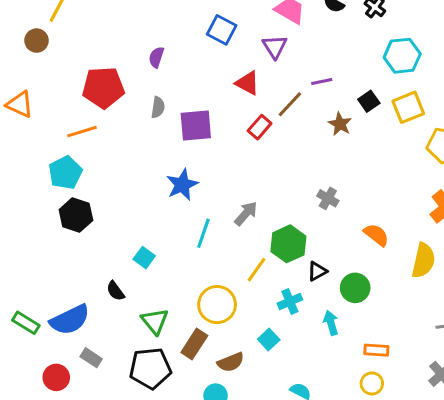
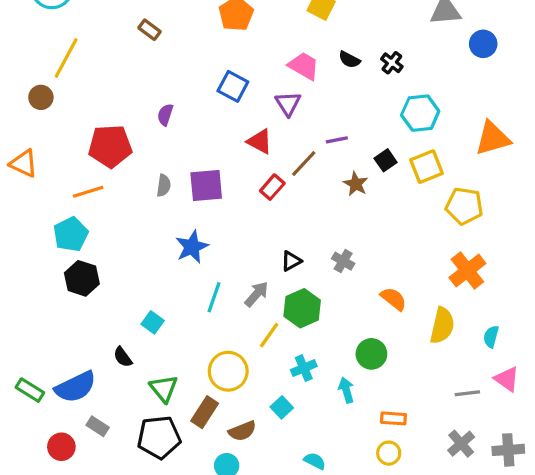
gray semicircle: (158, 107) -> (164, 186), moved
gray arrow: (246, 214) -> (257, 294), moved
black triangle: (317, 271) -> (291, 261), moved

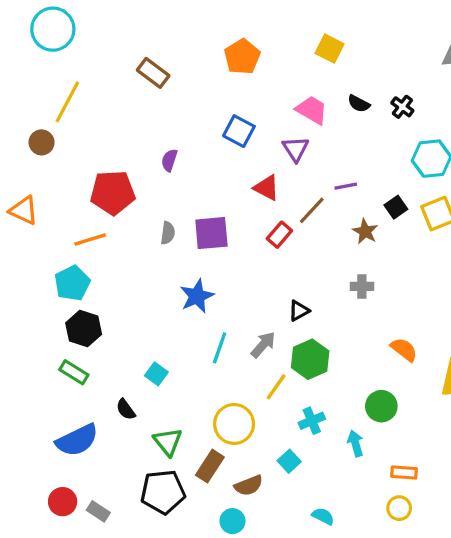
brown rectangle: (150, 30) -> (153, 73), size x1.4
gray cross: (343, 261) -> (362, 286), moved, turned -30
green rectangle: (30, 390) -> (74, 372), moved
gray rectangle: (98, 426) -> (98, 511), moved

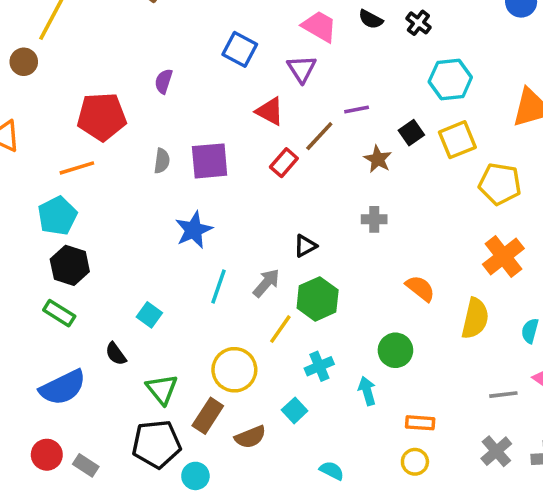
cyan circle: (232, 521) -> (195, 476), moved

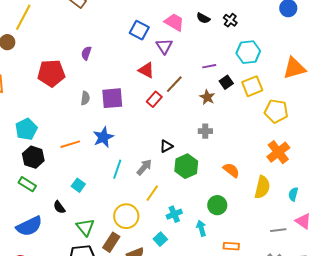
blue square: (240, 49) -> (139, 30), moved
purple line: (357, 110) -> (209, 66), moved
orange line: (77, 168) -> (70, 144), moved
green hexagon: (318, 299) -> (186, 166), moved

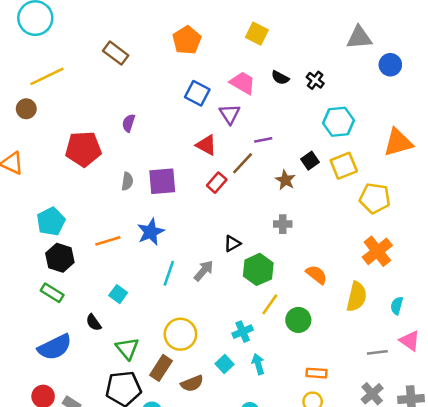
yellow line: (23, 17) -> (47, 76), turned 36
purple line: (209, 66) -> (263, 140), moved
yellow line: (152, 193) -> (270, 304), moved
cyan arrow: (201, 228) -> (258, 364), moved

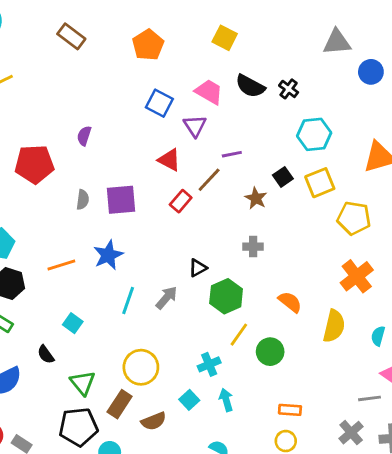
brown rectangle: (116, 53) -> (71, 36), moved
black semicircle: (280, 78) -> (250, 86), size x1.5
gray line: (377, 352) -> (369, 398), moved

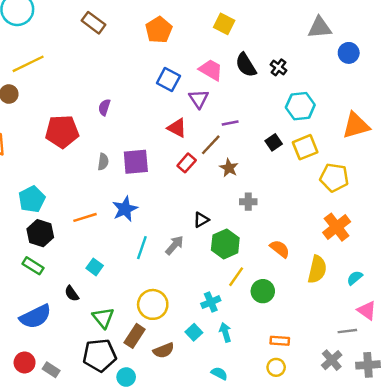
black semicircle: (250, 86) -> (246, 65), turned 30
brown star: (256, 198) -> (229, 168), moved
cyan semicircle: (378, 336) -> (355, 278), turned 35

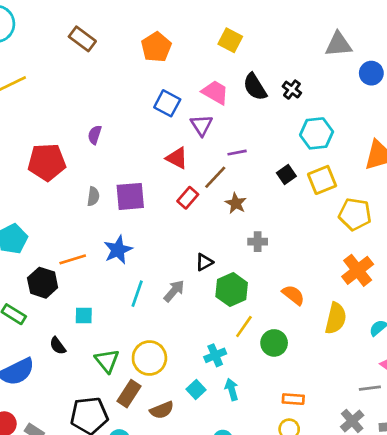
black hexagon: (40, 233) -> (43, 283), moved
cyan square: (95, 267) -> (84, 316), turned -35
green triangle: (103, 318) -> (107, 361), moved

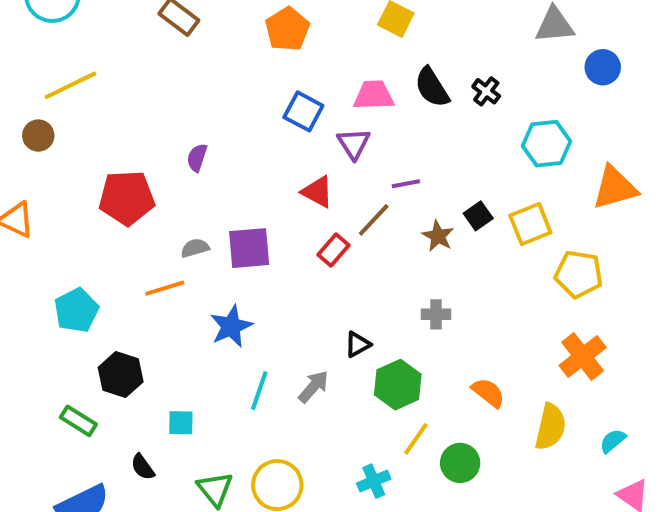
pink trapezoid: (215, 92) -> (374, 95), turned -32
cyan hexagon: (317, 133) -> (546, 144), moved
gray semicircle: (93, 196) -> (195, 248), turned -114
brown star: (236, 203) -> (438, 236), moved
orange line: (73, 259) -> (165, 288), moved

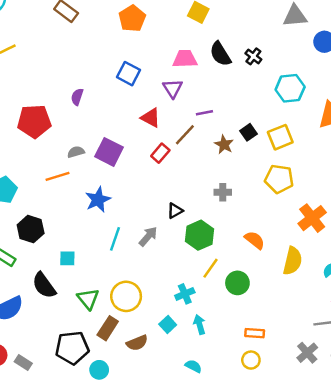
blue square: (303, 111) -> (129, 74), moved
purple square: (249, 248) -> (109, 152), turned 32
yellow pentagon: (579, 274) -> (279, 179), moved
black semicircle: (143, 467) -> (44, 285), size x1.6

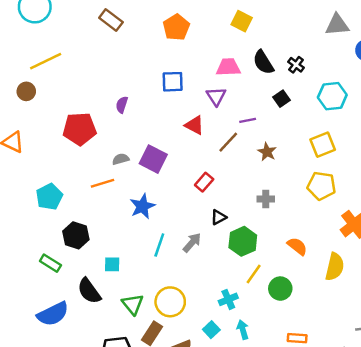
blue square: (129, 74) -> (173, 82), turned -30
black square: (248, 132) -> (281, 99), moved
red rectangle: (160, 153) -> (204, 182), moved

